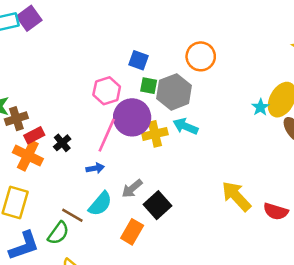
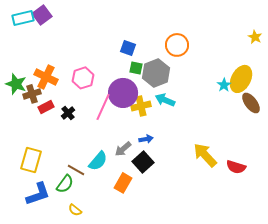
pink hexagon: (107, 91) -> (83, 78), moved
orange cross: (28, 156) -> (46, 77), moved
blue arrow: (95, 168) -> (146, 139), moved

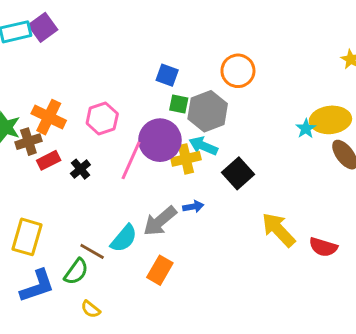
yellow ellipse: (241, 79) -> (330, 120), turned 56
cyan arrow: (165, 100) -> (203, 146), moved
gray arrow: (123, 149) -> (160, 221), size x1.4
black square: (143, 162) -> (238, 173), moved

